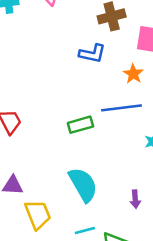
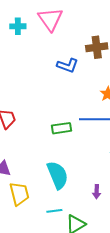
blue L-shape: (92, 54) -> (67, 65), moved

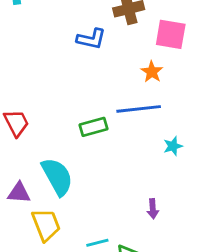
cyan semicircle: (58, 175) -> (57, 177), moved

